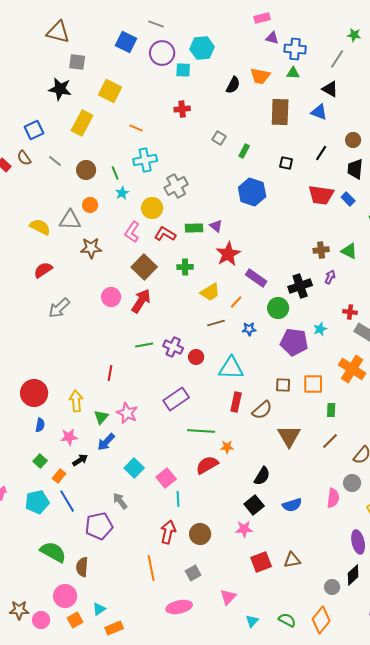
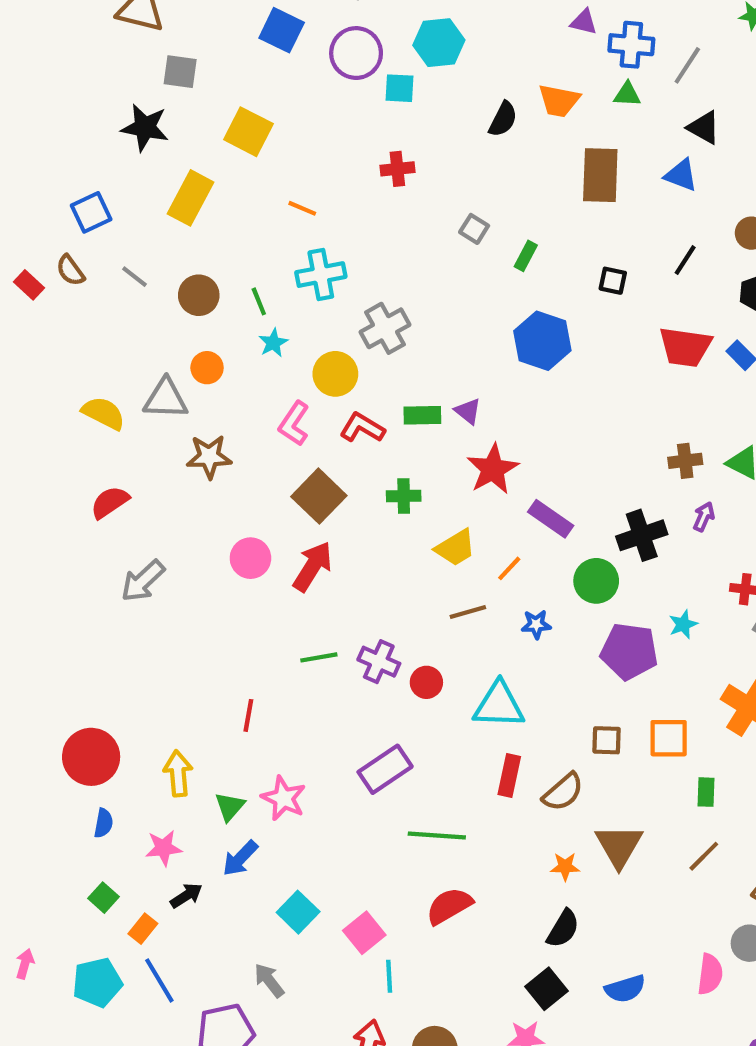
gray line: (337, 59) -> (687, 65), moved
orange star: (227, 447) -> (565, 867), moved

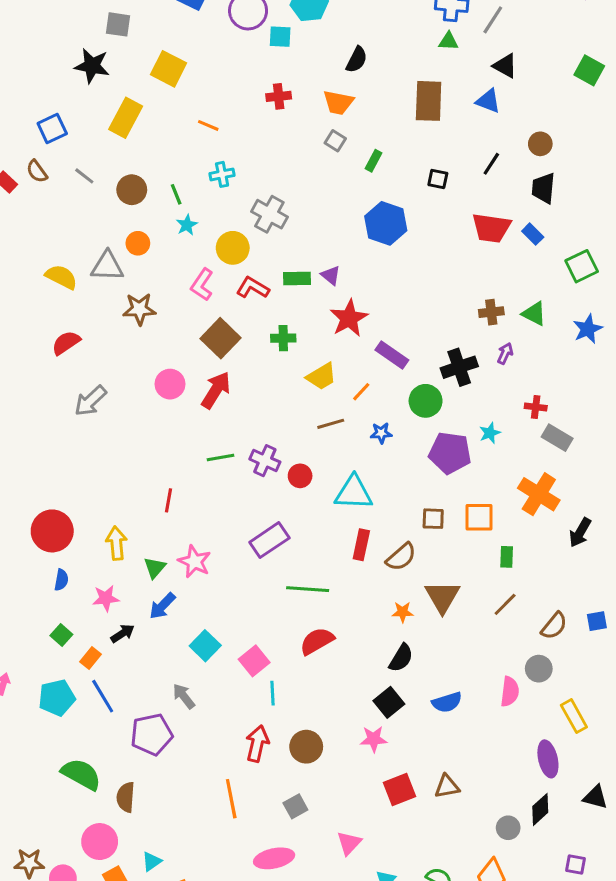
orange trapezoid: (559, 101) -> (338, 103), moved
cyan cross: (321, 275) -> (222, 174), size x0.7
gray cross: (385, 328) -> (269, 214), turned -32

